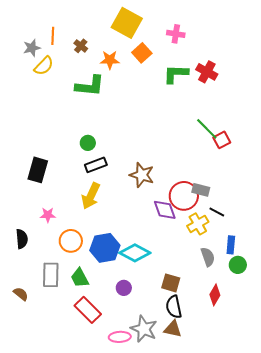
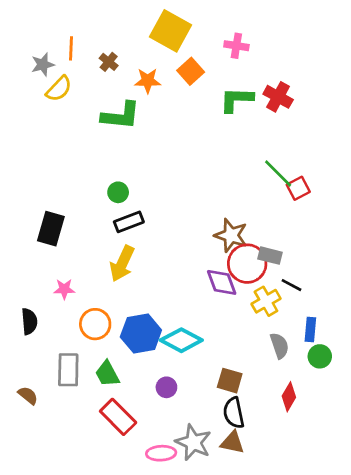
brown star: (142, 175) -> (231, 235), moved

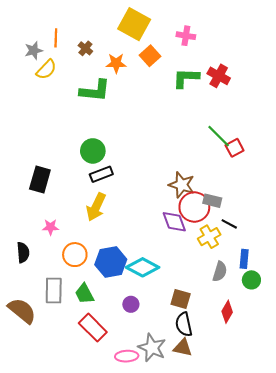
green circle: (118, 192) -> (93, 151), size x1.5
gray semicircle: (279, 346) -> (220, 272), turned 36
brown semicircle: (28, 395) -> (22, 311), size x1.8

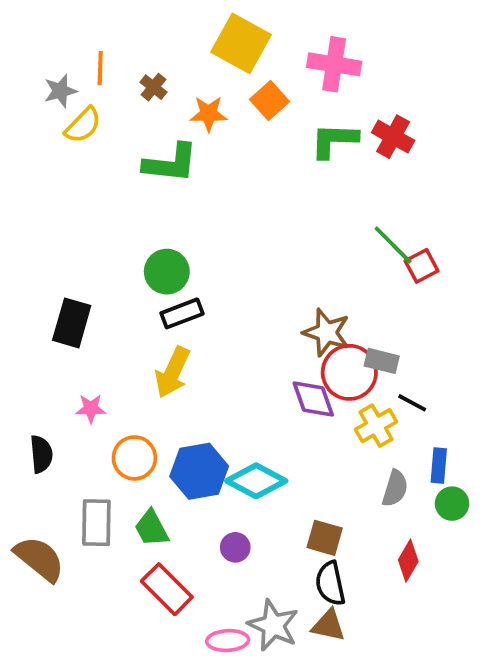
pink cross: (186, 36) -> (334, 64), size x1.5

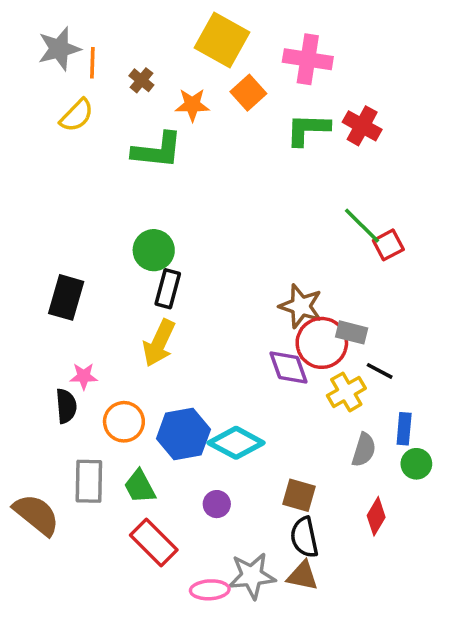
gray star: (60, 91) -> (59, 49), moved, size x1.4
black rectangle: (182, 313) -> (168, 289), turned -54
black semicircle: (41, 454) -> (66, 406), moved
gray star: (273, 625) -> (252, 576), turned -30

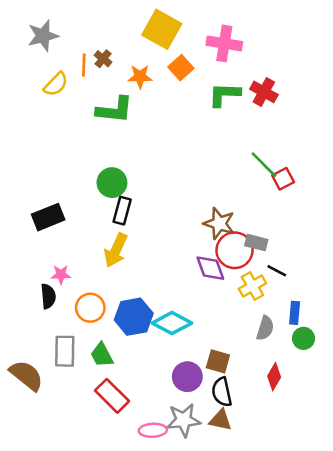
orange line: (92, 63) -> (84, 65), moved
black rectangle: (66, 297) -> (48, 217), turned 52
purple circle: (217, 504) -> (187, 377), moved, size x1.5

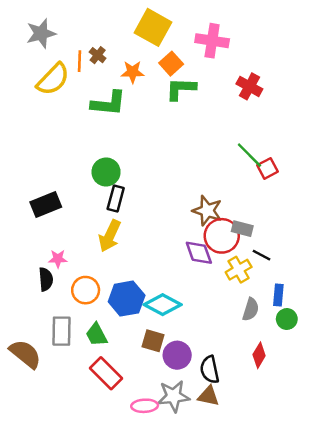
yellow semicircle: (56, 84) -> (53, 79), size x1.4
green L-shape: (224, 94) -> (181, 89), moved
brown square: (218, 361) -> (153, 341), moved

